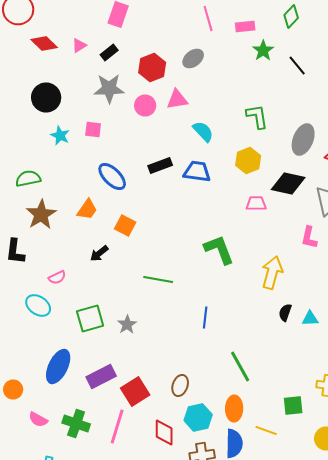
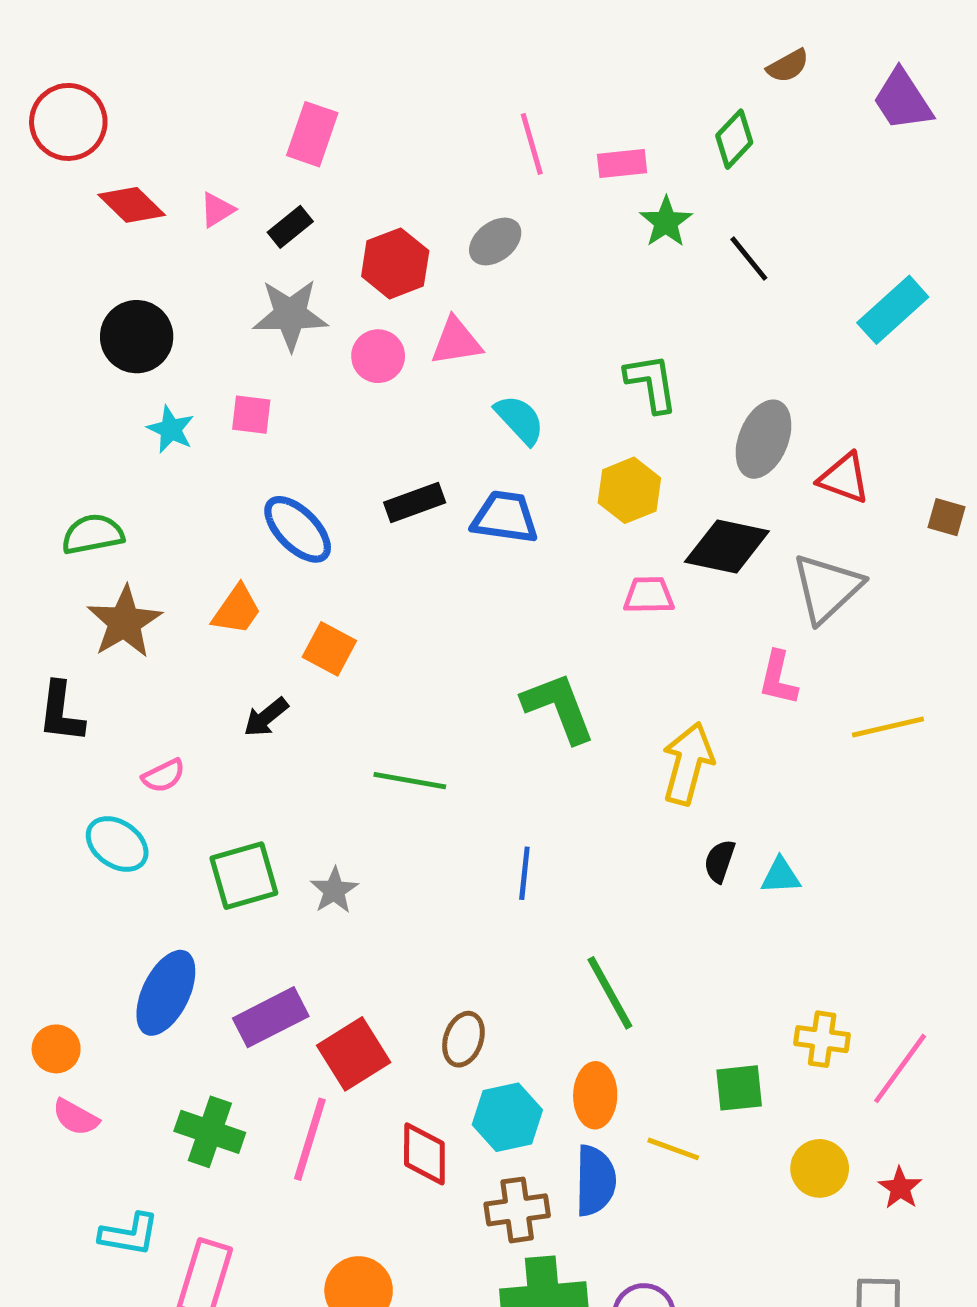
pink semicircle: (38, 420) -> (76, 1117), moved

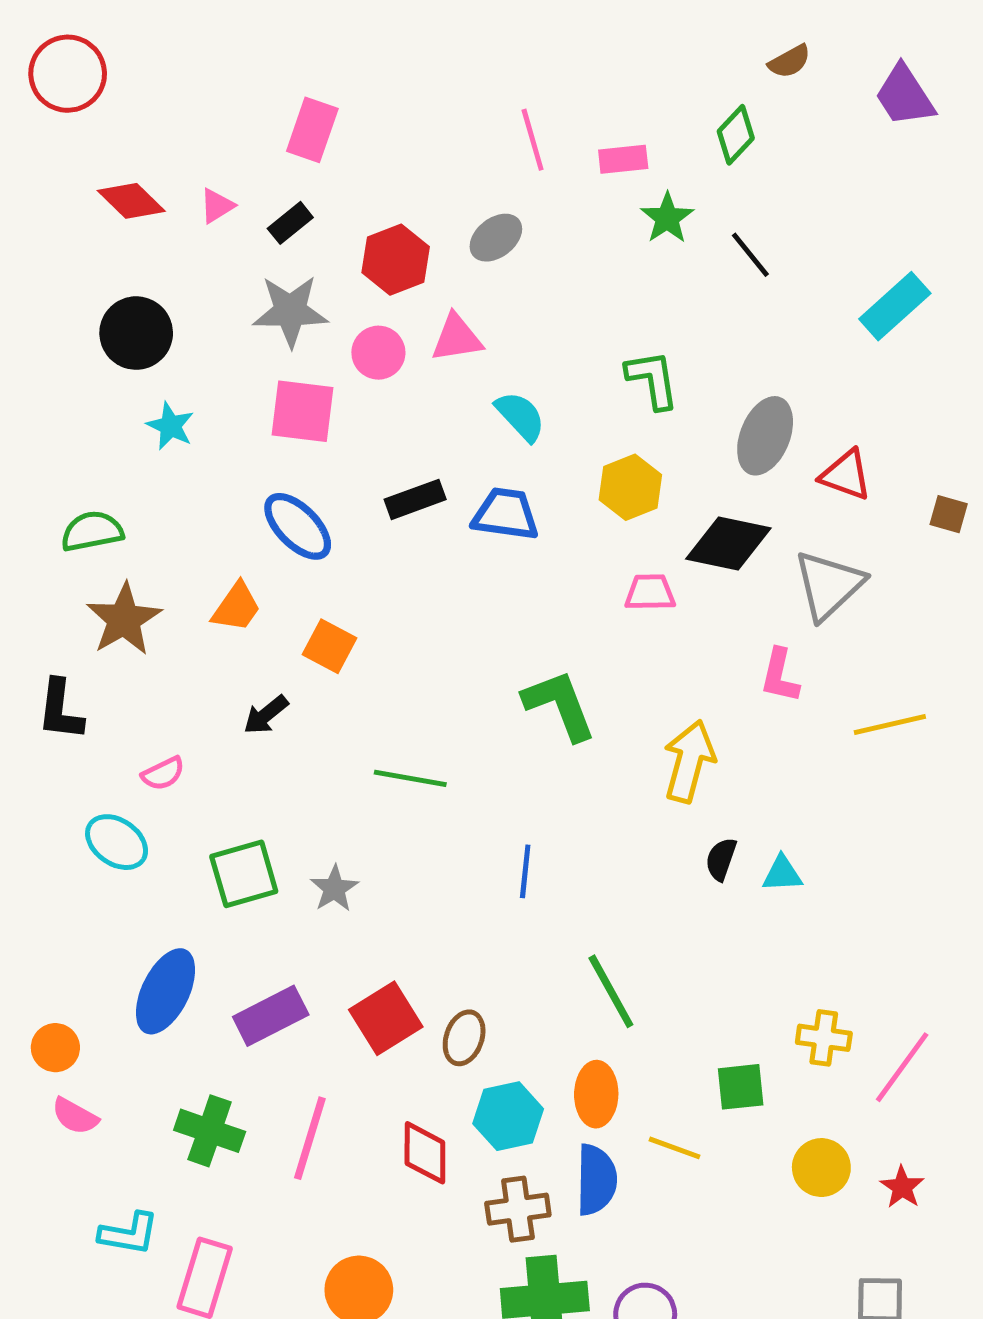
red circle: (68, 122) -> (68, 74), moved
pink square: (251, 415) -> (303, 411), moved, size x1.6
red square: (354, 1054) -> (386, 1018), moved

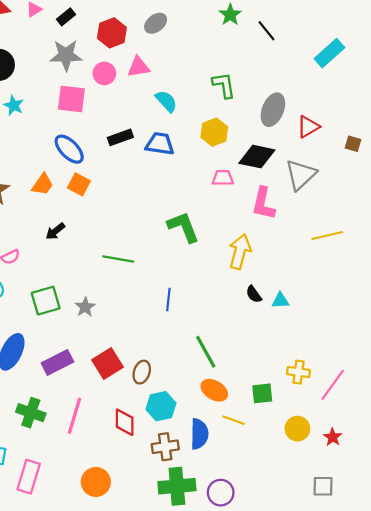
red triangle: (846, 475) -> (308, 127), turned -50
orange square: (329, 646) -> (79, 184), moved
pink L-shape: (780, 676) -> (263, 204), moved, size x1.4
black semicircle: (721, 859) -> (254, 294), turned -54
orange ellipse: (596, 1094) -> (214, 390), moved, turned -60

